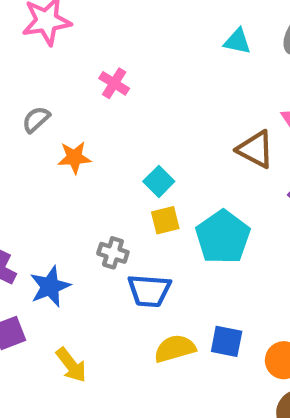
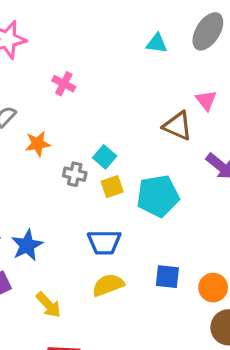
cyan pentagon: (223, 237) -> (158, 196), turned 30
gray cross: (113, 253) -> (75, 174), moved
yellow semicircle: (175, 349) -> (108, 285), moved

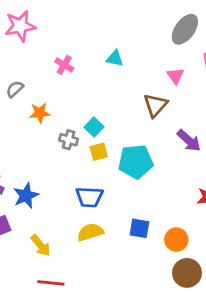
cyan triangle: (157, 43) -> (115, 58), moved
pink triangle: (206, 100) -> (175, 76), moved
brown triangle: (178, 126) -> (155, 105), turned 45

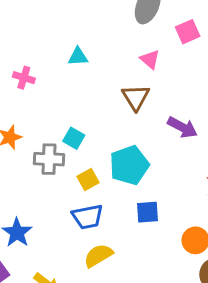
gray cross: (69, 140) -> (49, 159), size x1.4
yellow square: (99, 152) -> (88, 179), moved
blue square: (139, 228) -> (147, 212), moved

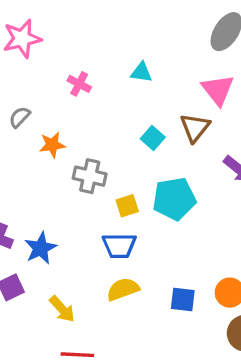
pink triangle: (150, 59) -> (218, 90), size x1.5
cyan square: (74, 138) -> (153, 138), moved
blue square: (147, 212) -> (183, 299), moved

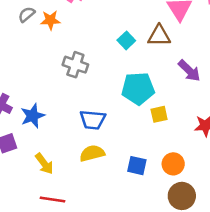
brown triangle: (195, 128) -> (159, 36), turned 45
orange star: (52, 145) -> (50, 20), moved
yellow square: (127, 206) -> (159, 114), moved

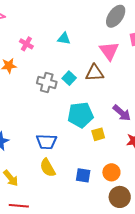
gray cross: (75, 65) -> (47, 82), moved
purple arrow: (189, 71) -> (122, 113), moved
yellow semicircle: (92, 153) -> (48, 168), turned -102

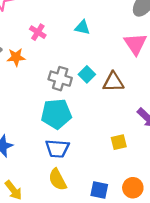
brown triangle: (95, 73) -> (113, 82), moved
cyan pentagon: (80, 115) -> (56, 114), moved

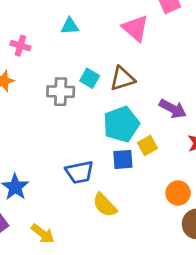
cyan pentagon: (56, 114) -> (121, 124), moved
yellow semicircle: (58, 180) -> (105, 205), moved
blue square: (99, 190) -> (123, 159), moved

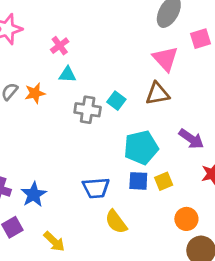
cyan triangle: (70, 26) -> (67, 75), moved
pink cross: (20, 46) -> (60, 46), moved, turned 30
brown triangle: (122, 79) -> (157, 94), moved
yellow square: (148, 145) -> (164, 181), moved

